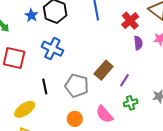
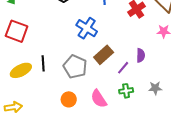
purple semicircle: (138, 43) -> (141, 55), moved
blue cross: (52, 49) -> (87, 28), moved
yellow ellipse: (25, 109) -> (21, 70), moved

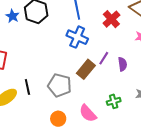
blue cross: (87, 28) -> (77, 37), moved
purple line: (123, 68) -> (104, 58), moved

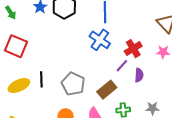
red cross: (111, 19) -> (133, 49), moved
brown rectangle: (86, 69) -> (107, 90), moved

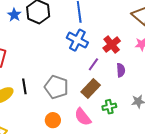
purple line: (122, 66) -> (93, 64), moved

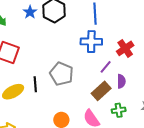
blue cross: (77, 40) -> (91, 42), turned -30
purple semicircle: (121, 70) -> (121, 81), moved
gray pentagon: (56, 87) -> (61, 74), moved

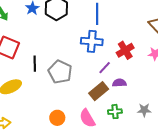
purple semicircle: (121, 81) -> (119, 83), turned -96
black line: (35, 84) -> (35, 64), moved

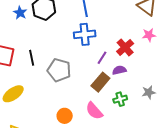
red cross: (125, 50) -> (125, 47), moved
black line: (35, 64) -> (32, 58), moved

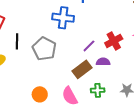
blue cross: (85, 34) -> (63, 18), moved
black line: (32, 58) -> (17, 41), moved

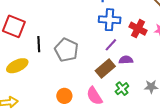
blue cross: (63, 18) -> (110, 20), moved
red cross: (114, 41) -> (138, 29), moved, turned -30
green cross: (98, 90) -> (122, 89), turned -32

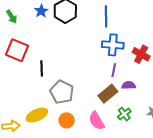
purple line: (111, 45) -> (114, 70), turned -32
gray pentagon: (66, 50) -> (62, 92), moved
yellow ellipse: (17, 66) -> (37, 115), moved

